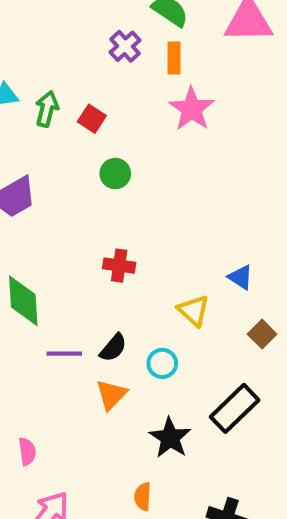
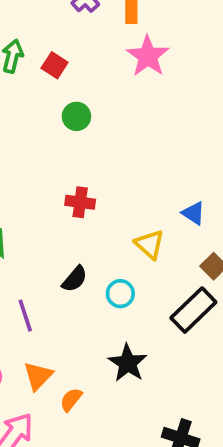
purple line: (64, 354) -> (25, 316), moved, turned 72
orange triangle: (111, 395) -> (38, 376), moved
black rectangle: (235, 408) -> (193, 310), moved
orange semicircle: (143, 497) -> (71, 400), moved, turned 35

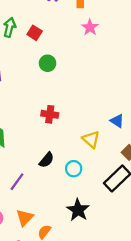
pink star: (148, 56) -> (90, 27), size x0.7
purple line: (25, 316) -> (17, 182), turned 54

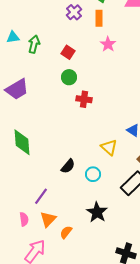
red square: (35, 33) -> (68, 52), moved
red cross: (50, 114) -> (84, 99), moved
purple line: (17, 182) -> (41, 196), moved

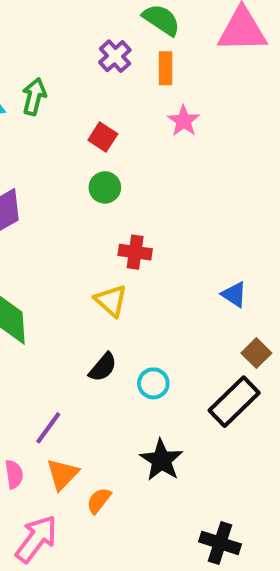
green arrow: (34, 44) -> (34, 97), moved
red cross: (84, 99) -> (135, 252), moved
yellow triangle: (109, 147) -> (111, 301), moved

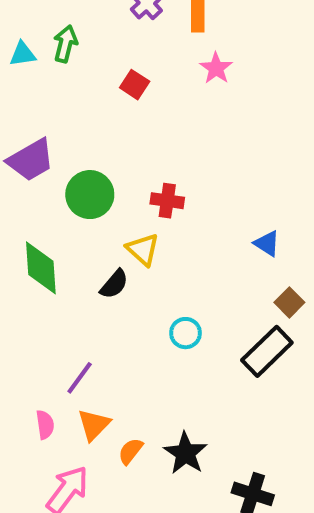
green circle: (105, 187) -> (90, 195), moved, size x1.5
black semicircle: (103, 367) -> (114, 284), moved
black star: (161, 460) -> (186, 453), moved

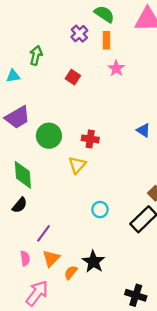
cyan triangle: (23, 54) -> (13, 76), moved
blue triangle: (267, 243) -> (143, 130), moved
yellow triangle: (143, 250) -> (77, 165), turned 30
black semicircle: (114, 284) -> (20, 205), moved
black star: (186, 453) -> (93, 262), moved

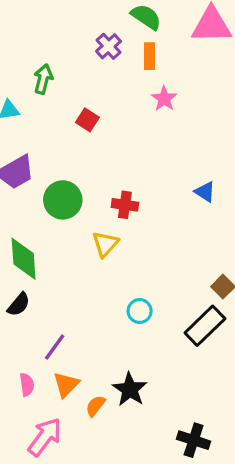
red square: (73, 77) -> (87, 120), moved

